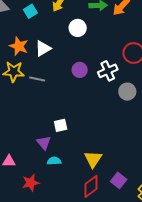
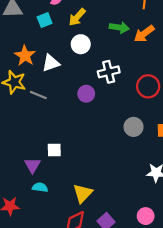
white circle: (78, 28) -> (81, 44), moved
white cross: (108, 71) -> (109, 72), moved

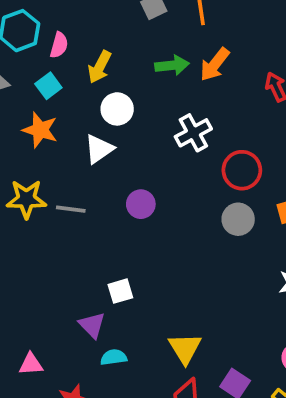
orange star: (25, 56) -> (40, 130), moved
white triangle: (51, 63) -> (99, 149), moved
white cross: (109, 72) -> (193, 133), moved
red circle: (148, 86) -> (242, 170), moved
purple circle: (86, 94) -> (141, 204), moved

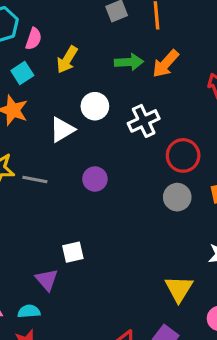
white circle: (117, 109) -> (95, 106), moved
yellow triangle: (185, 348) -> (179, 289), moved
cyan semicircle: (114, 357) -> (29, 311), moved

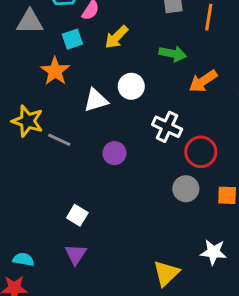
orange arrow: (166, 64) -> (203, 81), moved
white cross: (144, 121) -> (167, 127), moved, turned 36
white square: (73, 252) -> (77, 215), turned 30
purple triangle: (47, 280) -> (76, 254), moved

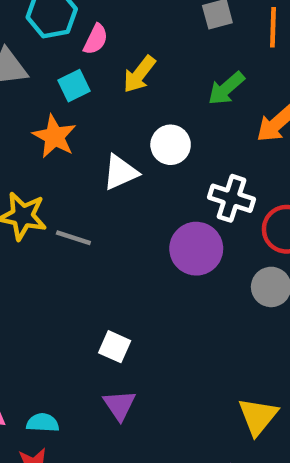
green arrow: (173, 54) -> (226, 88), turned 135
purple circle: (114, 153) -> (196, 249), moved, size x1.5

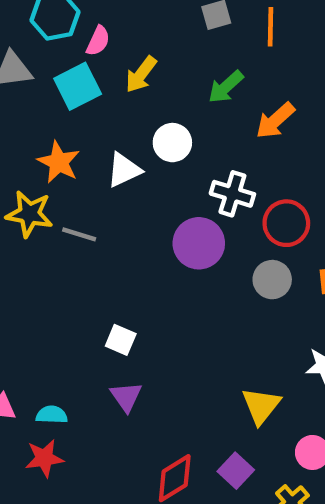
cyan square: (74, 86) -> (78, 86), size x1.5
orange star: (54, 136) -> (59, 162), moved

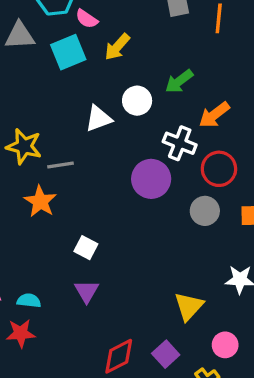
pink semicircle: (98, 41) -> (87, 19), turned 95
green arrow: (226, 87) -> (179, 81), moved
orange arrow: (275, 121) -> (214, 115), moved
orange star: (59, 162) -> (40, 201), moved
gray line: (79, 234) -> (61, 165), turned -30

